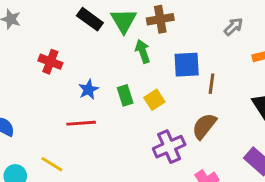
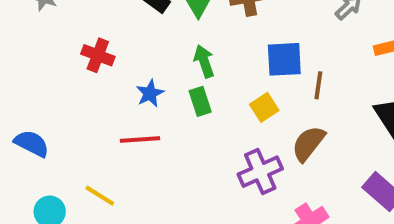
green arrow: (143, 51) -> (204, 61), moved
yellow square: (154, 100) -> (264, 107), moved

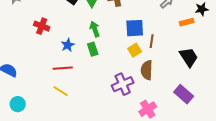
yellow square: (264, 107) -> (135, 50), moved
brown semicircle: (308, 143) -> (147, 70), turned -36
yellow line: (100, 196) -> (61, 91), moved

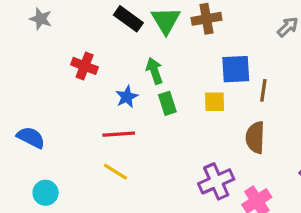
green arrow: (95, 29) -> (154, 71), moved
yellow square: (135, 50) -> (215, 102), moved, turned 32
purple cross: (123, 84) -> (216, 181), moved

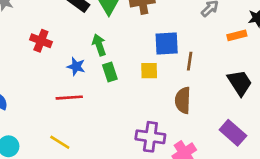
blue star: (127, 97) -> (76, 66), turned -30
yellow line: (115, 172) -> (60, 142), moved
purple cross: (216, 181) -> (150, 137), turned 32

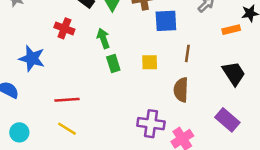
red cross: (41, 41) -> (64, 28), moved
blue square: (167, 44) -> (166, 21), moved
blue star: (76, 66) -> (32, 58), moved, size x1.5
red line: (69, 98) -> (67, 100), moved

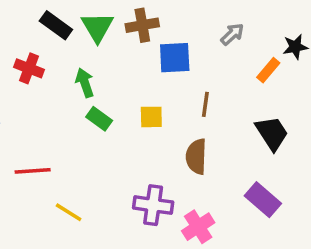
orange rectangle: (231, 30) -> (268, 70), turned -36
green rectangle: (113, 63) -> (99, 119), turned -36
yellow line: (67, 129) -> (69, 212), moved

